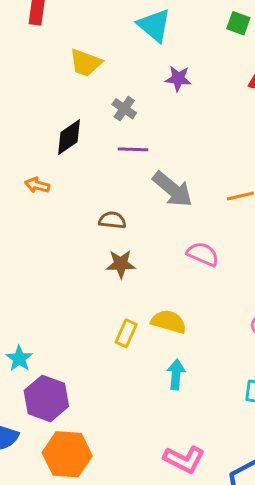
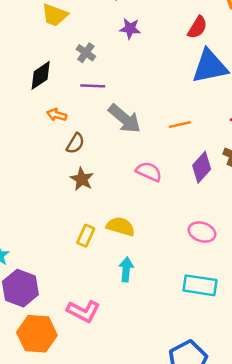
orange arrow: (37, 185) -> (57, 115), moved
brown semicircle: (112, 220) -> (75, 143), turned 115
brown star: (121, 264) -> (82, 179), turned 30
pink L-shape: (184, 459) -> (83, 311), moved

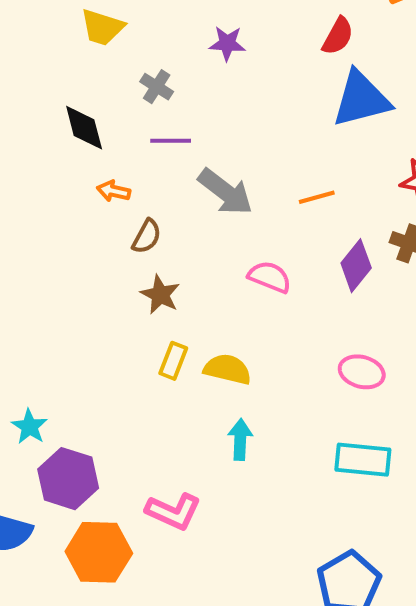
black diamond: (41, 75) -> (84, 128), turned -68
yellow rectangle: (86, 236) -> (173, 361), moved

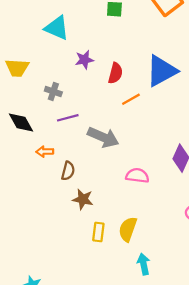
red semicircle: (338, 36) -> (115, 73), moved
orange line: (317, 197) -> (131, 99), moved
yellow semicircle: (228, 369) -> (128, 229), turned -70

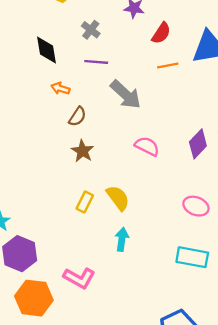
yellow semicircle: (128, 229) -> (118, 198), turned 105
yellow rectangle: (98, 232) -> (85, 202), moved

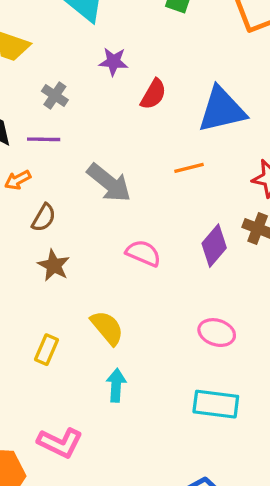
purple line: (96, 62) -> (44, 139), moved
orange line: (168, 65) -> (189, 168), moved
orange arrow: (60, 88) -> (18, 180), turned -42
yellow rectangle: (85, 202) -> (47, 350), moved

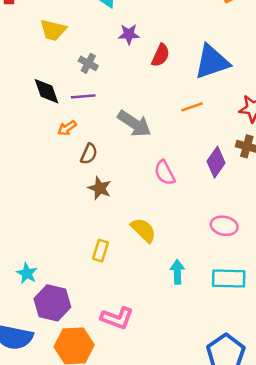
pink semicircle: (143, 253) -> (165, 173), turned -135
cyan arrow: (116, 385) -> (177, 272), moved

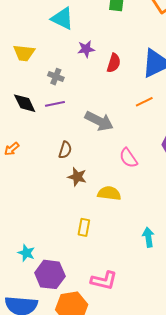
orange arrow: (67, 128) -> (12, 149), moved
yellow semicircle: (143, 230) -> (109, 193), moved, turned -30

